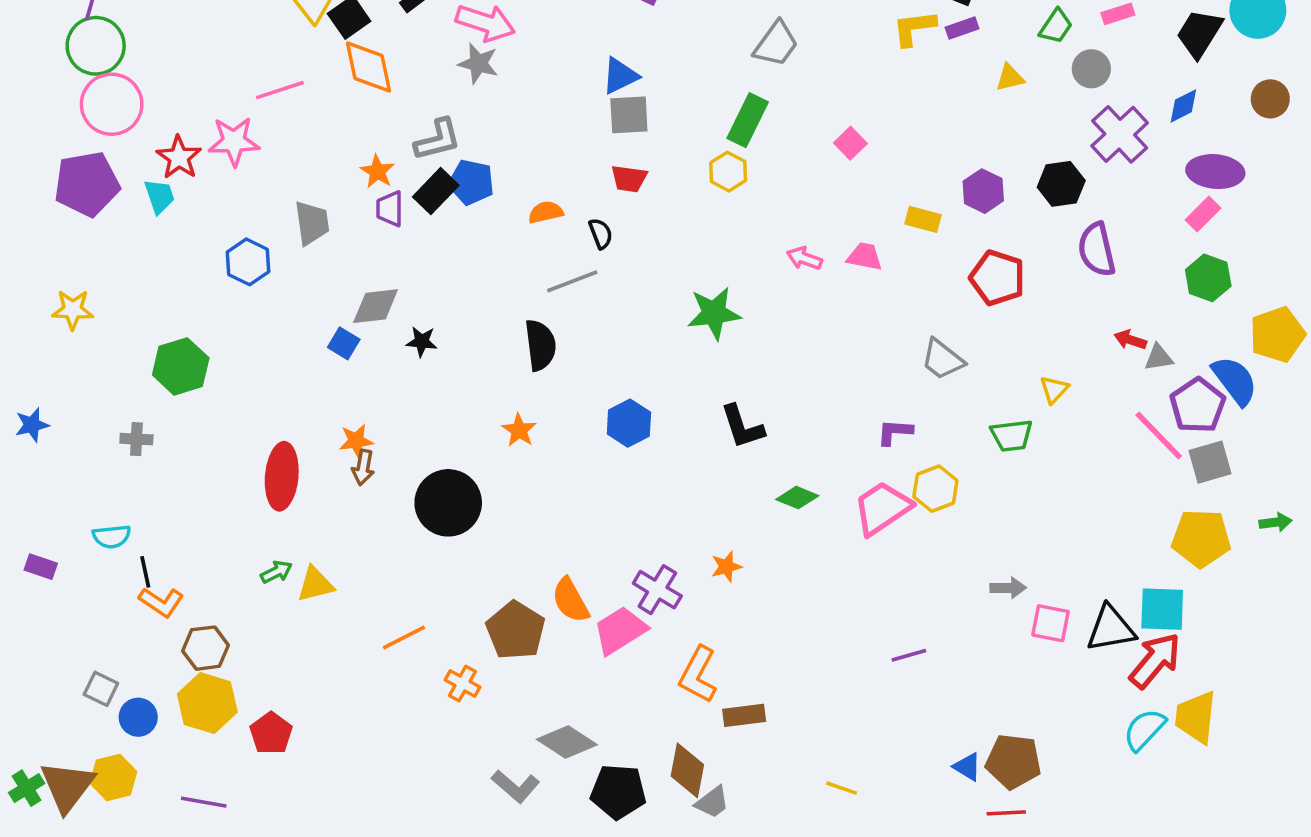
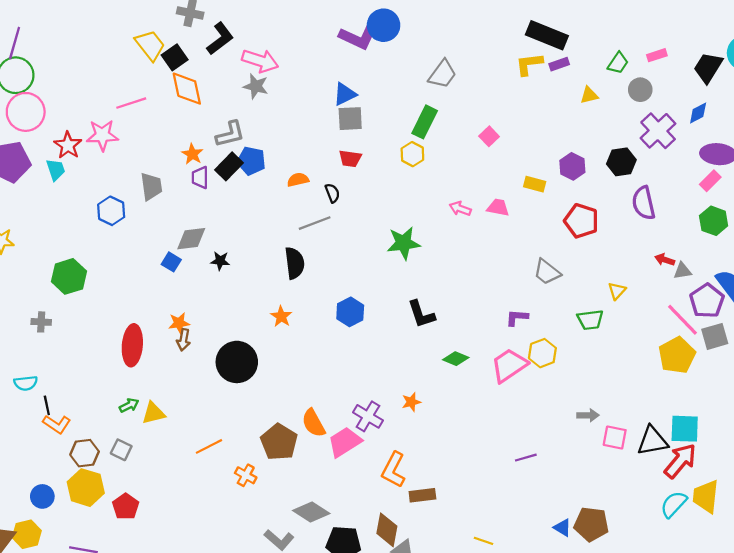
yellow pentagon: (1201, 538) -> (677, 355), moved, turned -30
gray square: (101, 689) -> (121, 450), moved

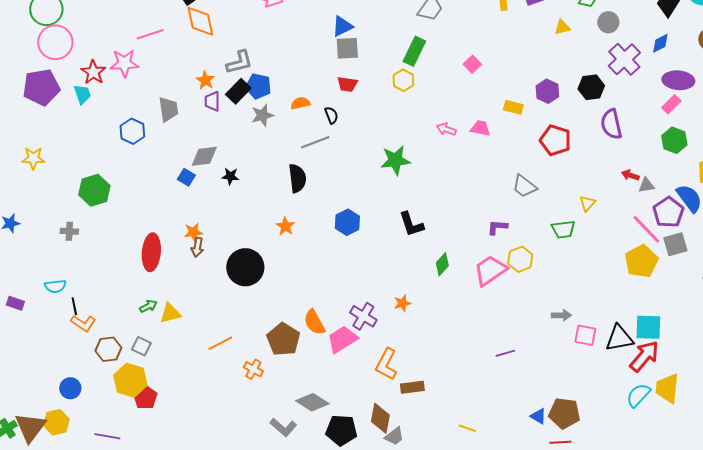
gray star: (256, 86) -> (262, 115), moved, turned -30
green diamond: (456, 359) -> (442, 264), turned -70
yellow hexagon: (86, 488) -> (130, 380), moved

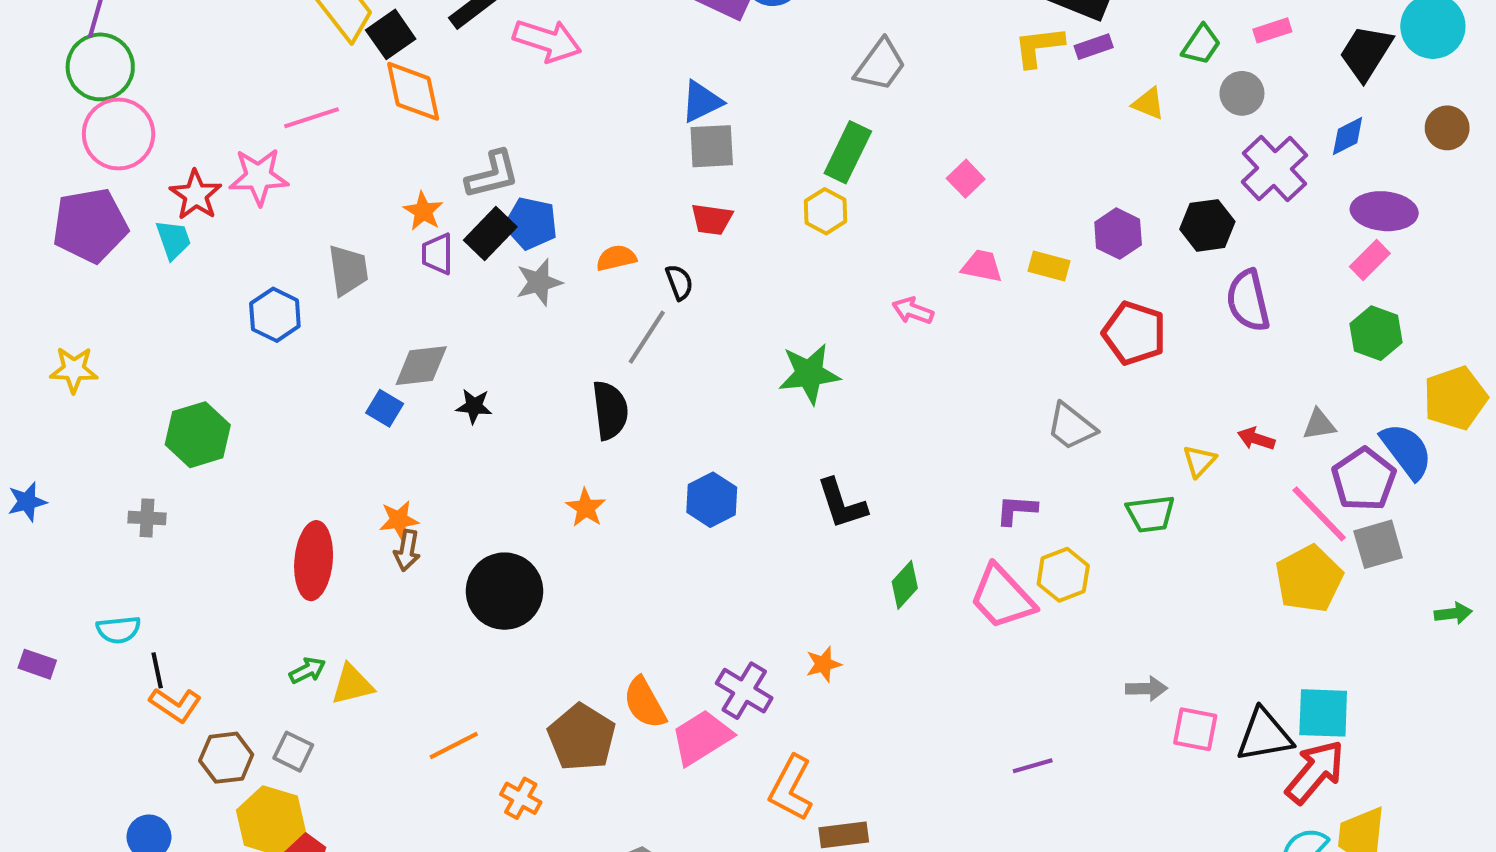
yellow triangle: (562, 27) -> (1148, 104), turned 36
pink trapezoid: (480, 128) -> (982, 266), moved
gray line: (315, 142) -> (647, 337), turned -36
red arrow: (630, 175) -> (1256, 439), moved
pink trapezoid: (490, 270) -> (1002, 597), turned -99

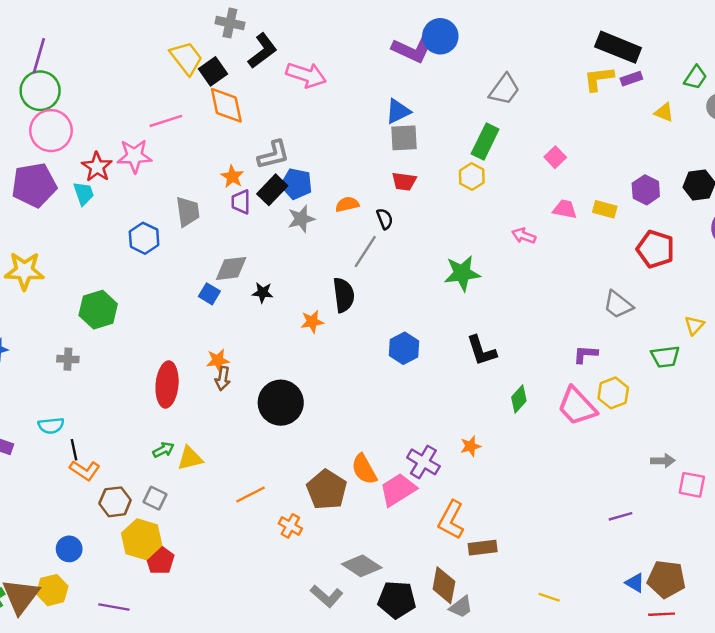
yellow star: (74, 370) -> (24, 271), size x1.4
orange star: (586, 508) -> (312, 322), moved, turned 30
purple line: (1033, 766) -> (620, 516), moved

